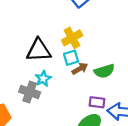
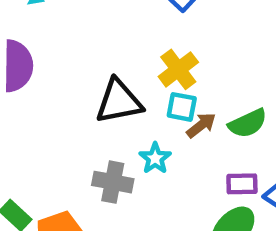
cyan square: (71, 58) -> (182, 107), turned 35
cyan star: (43, 79) -> (155, 158), moved

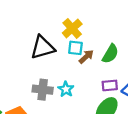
green semicircle: (248, 123) -> (110, 54), turned -30
cyan star: (155, 158) -> (66, 89), moved

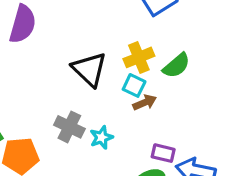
black triangle: (43, 47) -> (89, 69), turned 40
green semicircle: (110, 54) -> (176, 66), moved

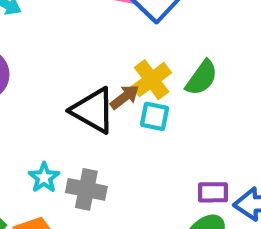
brown arrow: (145, 103) -> (125, 97), moved
cyan star: (101, 137) -> (44, 178), moved

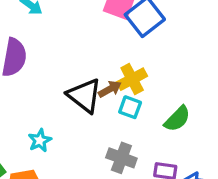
green semicircle: (202, 78) -> (177, 119), moved
gray cross: (86, 189) -> (121, 158), moved

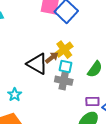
gray cross: (121, 158) -> (64, 81), moved

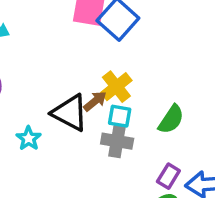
cyan star: (15, 95) -> (29, 138), moved
purple rectangle: (92, 101) -> (168, 176), turned -56

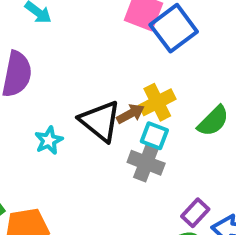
green semicircle: (171, 119) -> (213, 121), moved

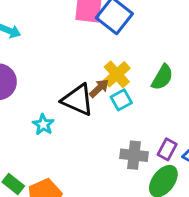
cyan square: (154, 136) -> (121, 100), turned -35
gray cross: (146, 163) -> (134, 155), moved

